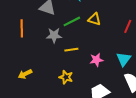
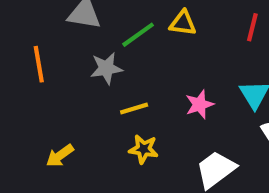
yellow line: (71, 50) -> (134, 108), moved

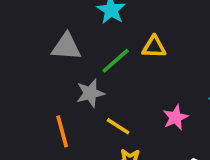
orange line: (39, 64) -> (62, 131), moved
yellow line: (134, 108) -> (118, 126), turned 55

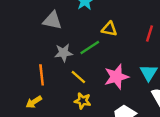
green line: (116, 61) -> (90, 48), moved
pink star: (176, 117) -> (116, 77), size x1.5

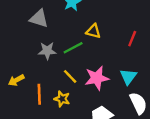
orange line: (42, 75) -> (39, 94), moved
yellow line: (78, 77) -> (70, 76), moved
yellow arrow: (34, 102) -> (16, 80), moved

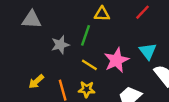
gray triangle: (39, 19) -> (32, 20), moved
red line: (132, 39) -> (143, 12), turned 35
green line: (73, 48) -> (85, 35), turned -30

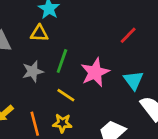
yellow triangle: (102, 14) -> (39, 33), moved
pink star: (116, 60) -> (95, 72), moved

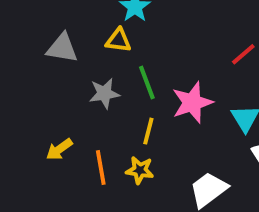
green line: (62, 61) -> (147, 82), turned -45
yellow line: (66, 95) -> (148, 131), turned 66

